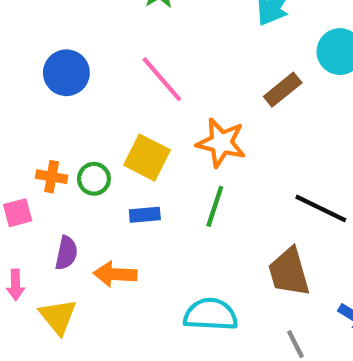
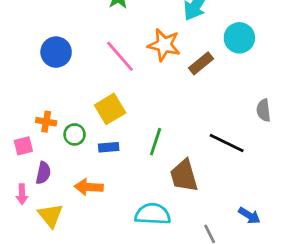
orange star: (221, 143) -> (164, 45), moved
yellow square: (147, 158) -> (110, 109), turned 32
green circle: (94, 179) -> (75, 134), moved
purple semicircle: (66, 253) -> (43, 173), moved
brown trapezoid: (289, 272) -> (184, 176), moved

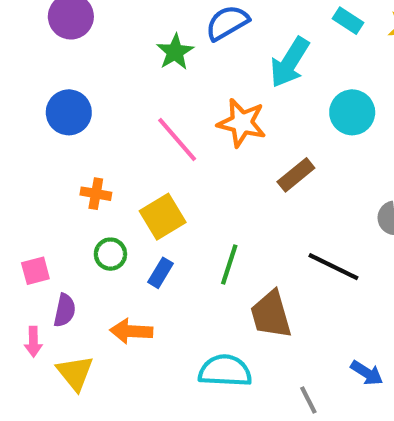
blue circle: (56, 52) -> (69, 112), moved
brown rectangle: (201, 63) -> (296, 175), moved
orange cross: (46, 122) -> (96, 194), moved
blue rectangle: (109, 147) -> (160, 273), turned -54

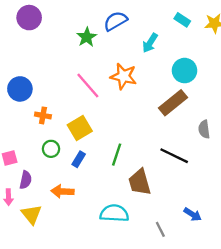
cyan arrow: (290, 62) -> (150, 43), size x0.7
blue circle: (69, 112) -> (20, 89), moved
brown rectangle: (296, 175) -> (173, 103), moved, size x1.4

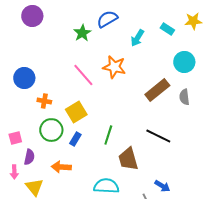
cyan rectangle: (182, 20) -> (167, 29), moved
cyan circle: (185, 71) -> (184, 62), moved
gray semicircle: (204, 129) -> (184, 97), moved
green circle: (51, 149) -> (51, 130), size x1.5
blue arrow: (193, 214) -> (162, 186), moved

